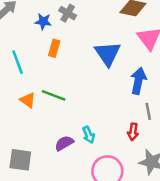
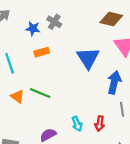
orange rectangle: (54, 48) -> (42, 52), turned 56
red arrow: (133, 132) -> (100, 124), moved
cyan arrow: (89, 135) -> (77, 124), moved

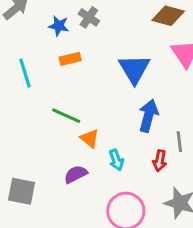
blue arrow: (114, 82) -> (148, 116), moved
orange triangle: (18, 97) -> (90, 139), moved
red arrow: (100, 124) -> (160, 161), moved

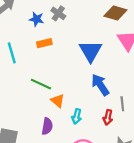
blue arrow: (148, 116) -> (100, 85), turned -50
cyan arrow: (116, 160) -> (77, 116), turned 32
purple semicircle: (76, 174) -> (47, 126), turned 126

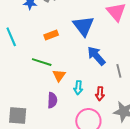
orange rectangle: (44, 43) -> (51, 35), moved
orange triangle: (58, 101) -> (59, 75), turned 32
red arrow: (108, 117) -> (100, 94), moved

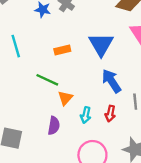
red arrow: (100, 94) -> (110, 114), moved

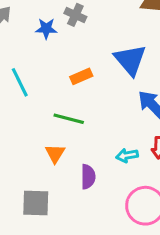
orange triangle: (65, 98) -> (55, 153), moved
cyan arrow: (86, 115) -> (127, 155), turned 77

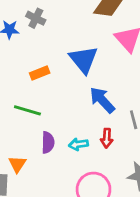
orange triangle: (55, 153) -> (17, 164), moved
purple semicircle: (88, 177) -> (48, 142), moved

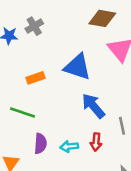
gray cross: (36, 18) -> (34, 26), turned 30
blue triangle: (84, 59) -> (77, 67), turned -36

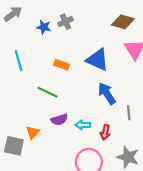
orange rectangle: (36, 78) -> (62, 65), turned 32
red arrow: (96, 142) -> (105, 132), moved
purple semicircle: (40, 143) -> (59, 120), turned 63

